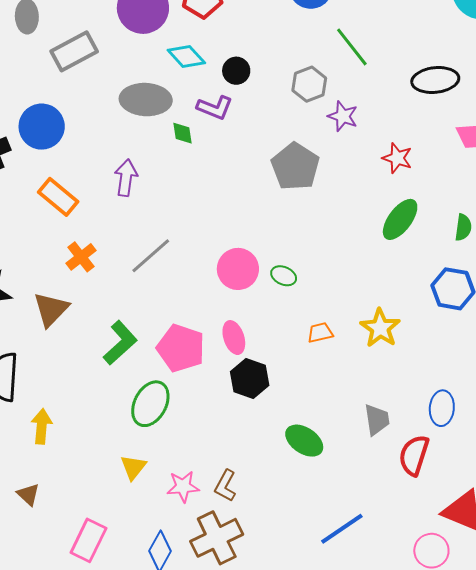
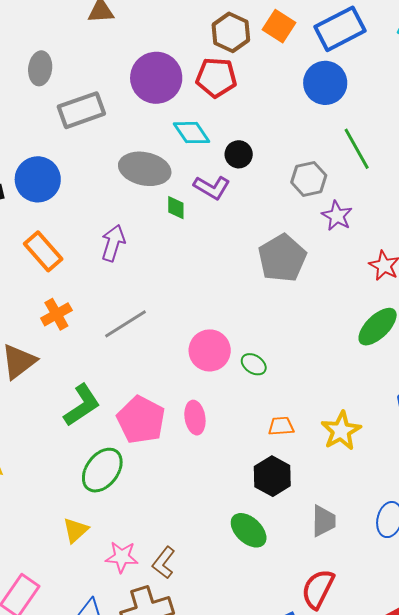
black hexagon: (250, 379) -> (272, 476), moved
red semicircle: (414, 455) -> (318, 589), moved

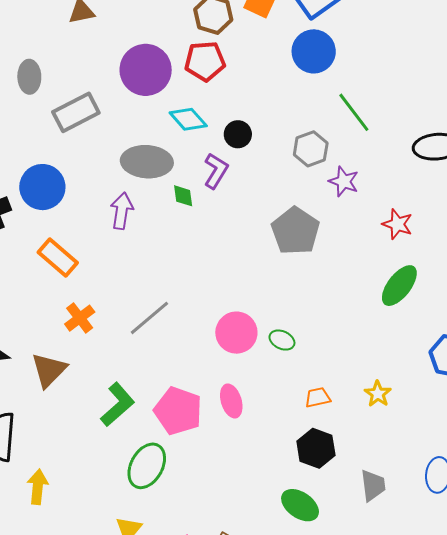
purple L-shape: (212, 187) -> (216, 171), turned -81
purple arrow: (113, 243) -> (122, 211), moved
yellow star: (341, 431) -> (378, 394), size x0.7

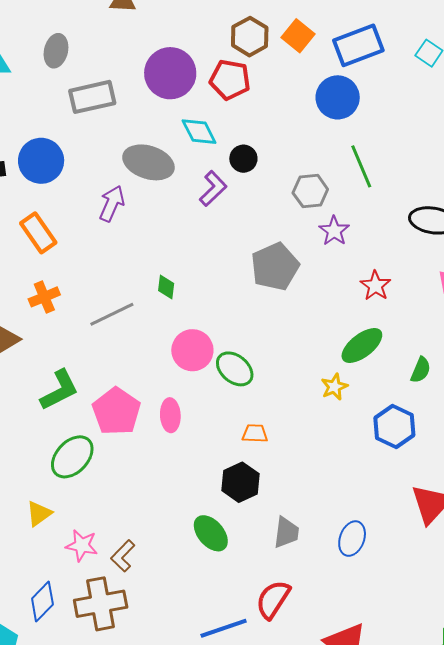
green diamond: (183, 196) -> (166, 287), moved
green ellipse: (282, 340) -> (235, 369), size x1.5
yellow star: (378, 394) -> (334, 387), moved

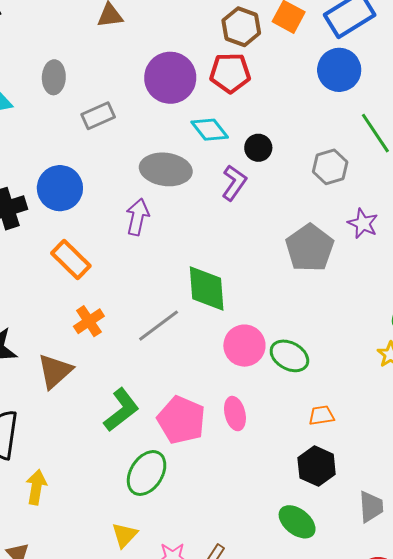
gray rectangle: (92, 97) -> (98, 116), size x0.7
purple star: (334, 231) -> (363, 223), moved
green diamond: (166, 287) -> (207, 288), size x2.0

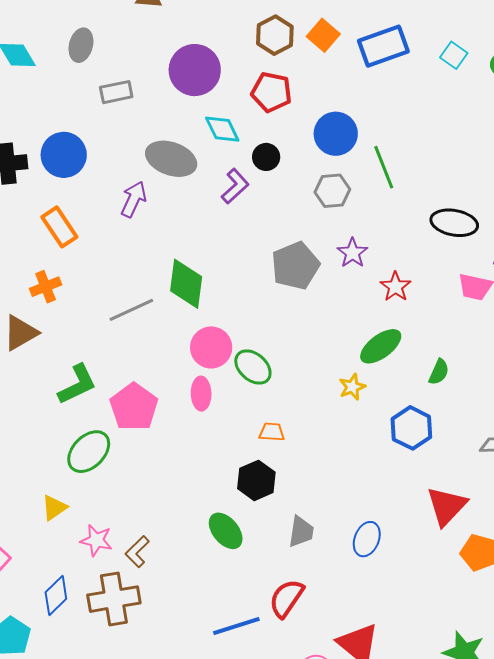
blue circle: (339, 70) -> (336, 134), moved
red pentagon: (230, 73) -> (272, 92), moved
orange cross: (89, 321) -> (46, 287), moved
pink ellipse: (235, 414) -> (201, 394), moved

